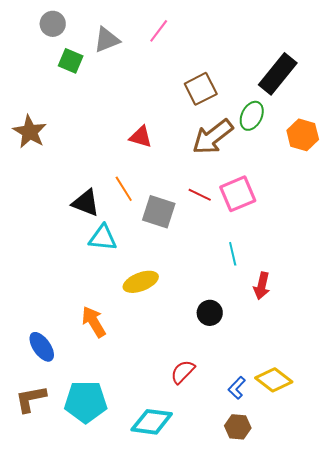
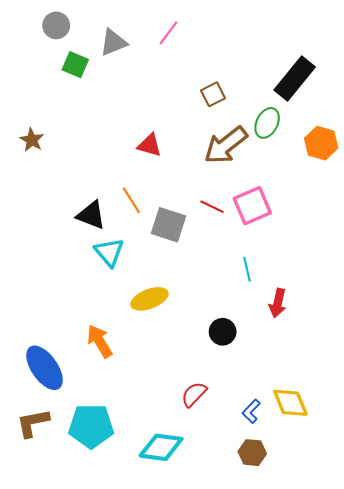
brown square: (201, 89) -> (213, 94), size x0.7
brown star: (30, 132) -> (32, 140), size x0.7
cyan triangle: (103, 238) -> (109, 252), turned 44
blue ellipse: (42, 347) -> (45, 368), size x1.4
yellow diamond: (274, 380) -> (290, 403), turned 30

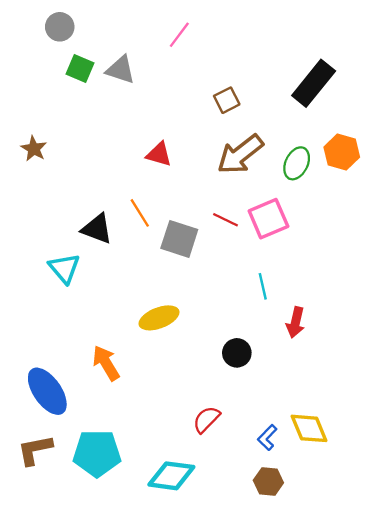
gray triangle: (113, 42) -> (121, 70), moved, turned 40
green ellipse: (267, 123) -> (297, 163), moved
cyan triangle: (109, 252) -> (64, 268), moved

